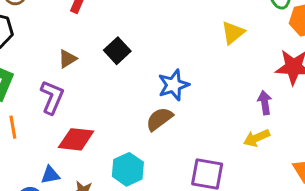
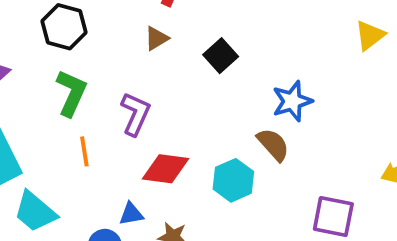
brown triangle: (67, 59) -> (156, 38), moved
brown semicircle: (159, 119) -> (273, 145), turned 84
cyan hexagon: (128, 169) -> (233, 180), moved

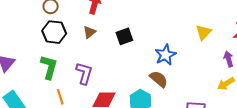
black hexagon: (64, 27) -> (54, 32), moved
yellow triangle: (370, 35) -> (204, 32), moved
black square: (221, 56) -> (124, 36), turned 30

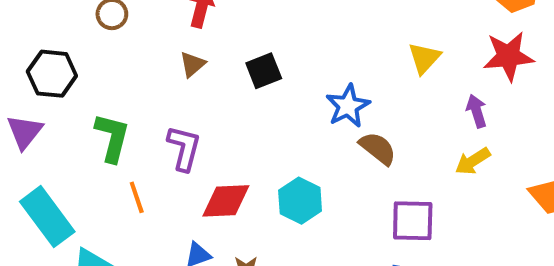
black hexagon: (54, 32) -> (52, 74), moved
brown semicircle: (159, 79) -> (378, 148), moved

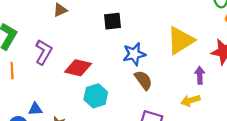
yellow triangle: (424, 58) -> (180, 40), size x1.6
black square: (264, 71) -> (113, 21), moved
red diamond: (226, 201) -> (78, 68), moved

